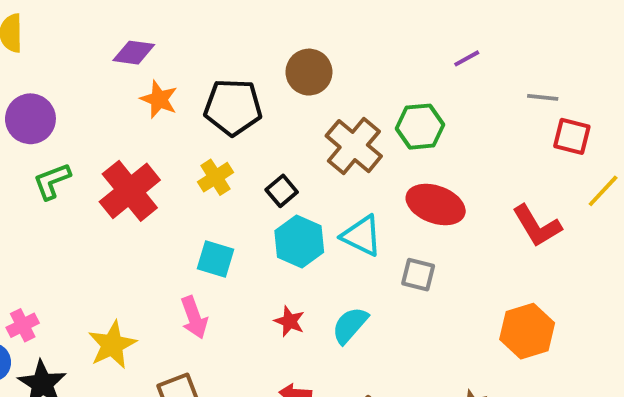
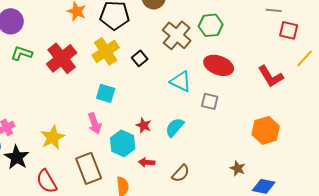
yellow cross: (215, 177) -> (106, 51), size x1.5
green L-shape: (52, 181) -> (22, 53), turned 40
cyan hexagon: (299, 242) -> (123, 143), moved

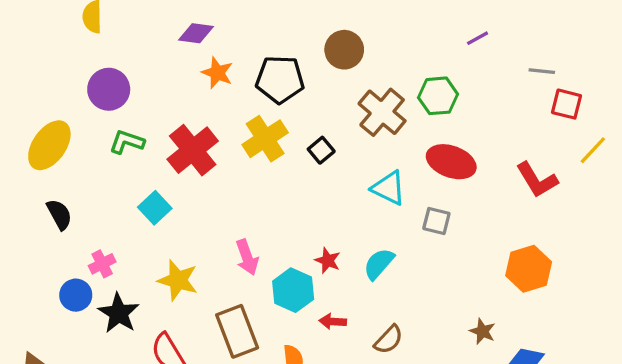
cyan square: (106, 93) -> (155, 208), moved, turned 30
yellow star: (53, 137) -> (178, 280), turned -30

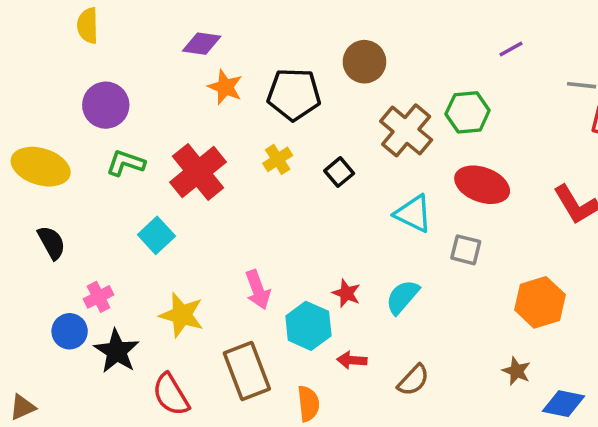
yellow cross: (265, 139) -> (278, 159), size x0.6
yellow ellipse: (49, 145) -> (41, 167), turned 72
orange hexagon: (529, 269) -> (540, 302), moved

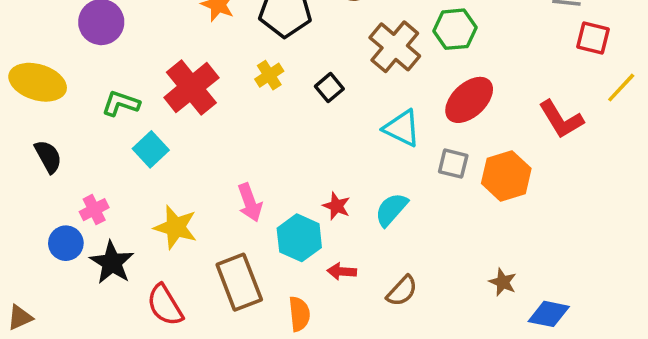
green L-shape: (126, 163) -> (121, 103), moved
red ellipse: (482, 185) -> (469, 100), turned -63
orange hexagon: (540, 302) -> (506, 176), moved

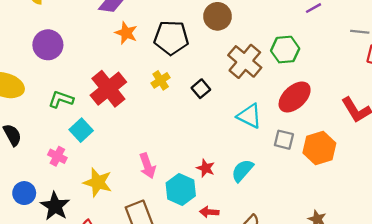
pink cross: (94, 210) -> (57, 156), moved, turned -36

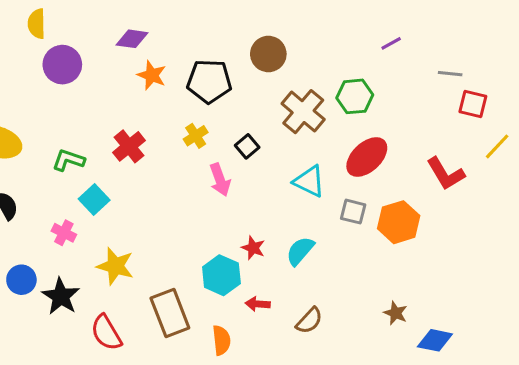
purple circle: (48, 45) -> (62, 65), moved
red cross: (108, 89) -> (129, 146), size x0.7
pink arrow: (148, 166) -> (220, 180), moved

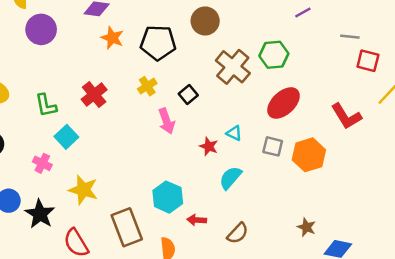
green L-shape: (68, 160) -> (46, 105), turned -120
cyan triangle: (309, 181) -> (234, 133), moved, size x0.6
red star: (253, 248) -> (209, 146), moved

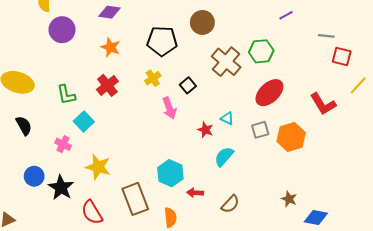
orange star: (112, 38) -> (111, 47), moved
gray square: (273, 146) -> (260, 130), turned -30

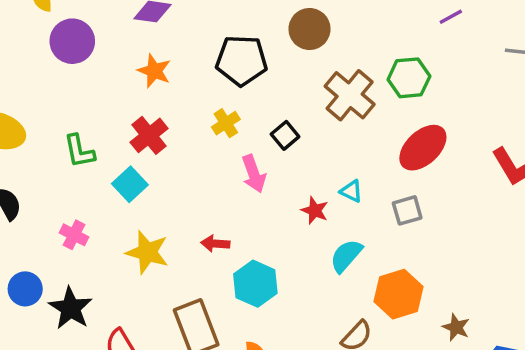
cyan square: (84, 122) -> (130, 184), moved
orange hexagon: (291, 137) -> (398, 294), moved
yellow star: (98, 167) -> (147, 252), moved
red arrow: (195, 193) -> (215, 244), moved

